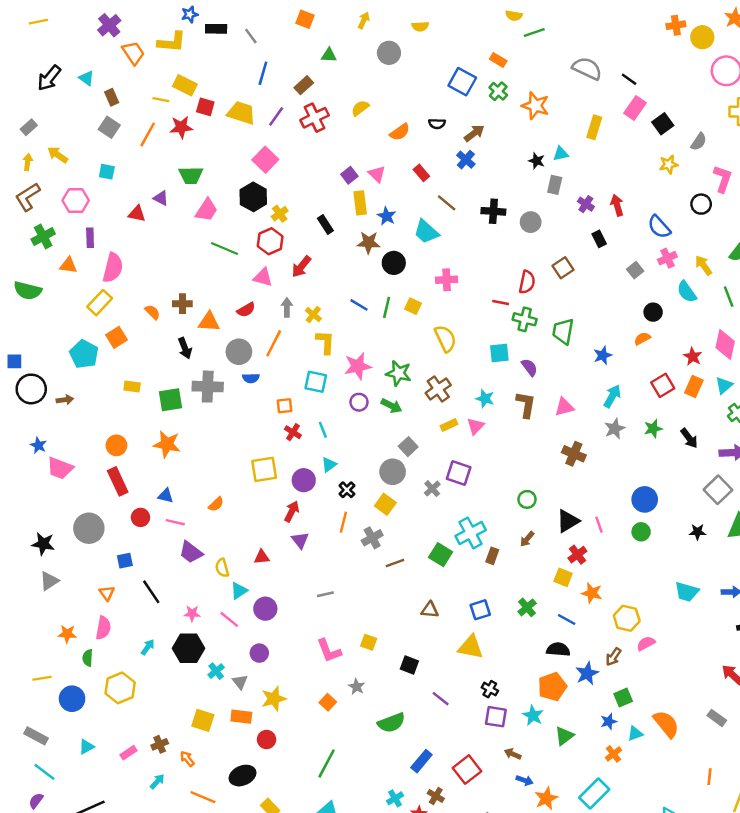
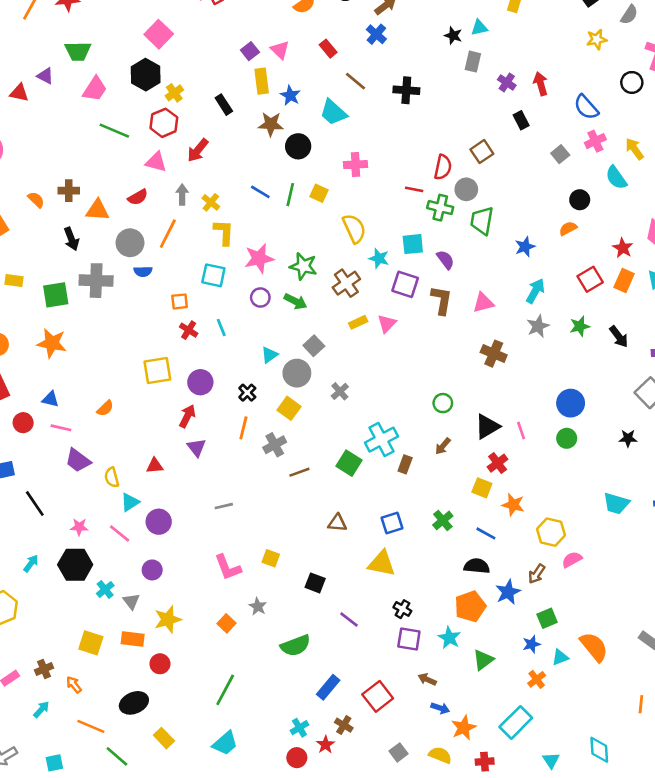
gray circle: (531, 222) -> (466, 189), moved
cyan star: (485, 399) -> (379, 258), moved
cyan triangle: (329, 465) -> (269, 355), moved
purple square: (459, 473) -> (405, 284), moved

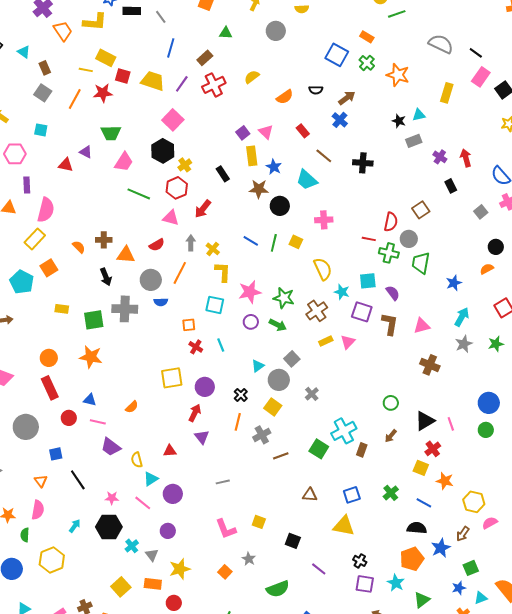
gray rectangle: (473, 62) -> (414, 141), turned 56
yellow square: (91, 643) -> (121, 587), turned 30

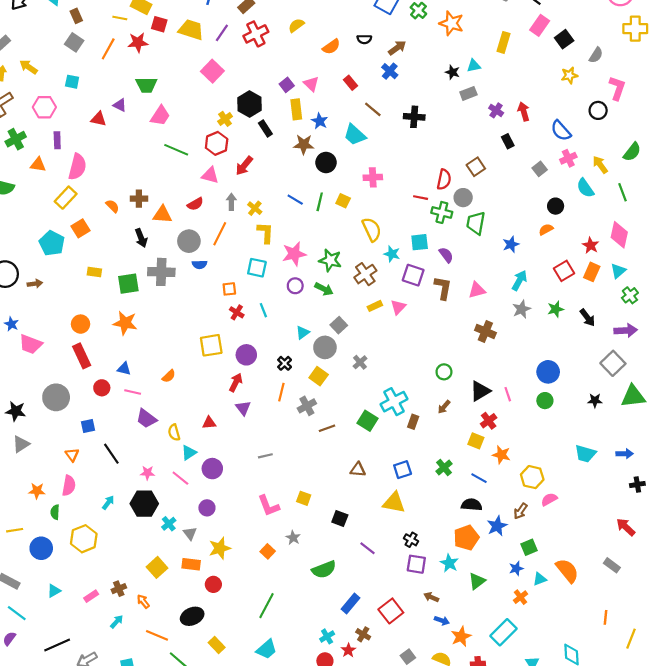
black hexagon: (163, 151) -> (249, 104), moved

